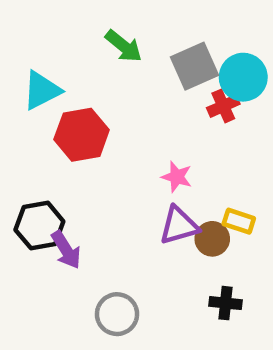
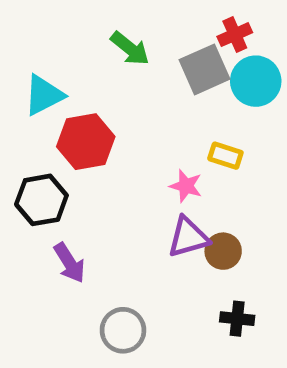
red cross: (223, 106) -> (235, 35), moved
yellow rectangle: (239, 221) -> (225, 156), moved
black hexagon: (39, 226) -> (41, 200), moved

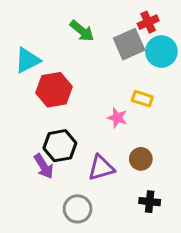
black hexagon: (41, 200) -> (60, 146), moved
purple triangle: (188, 237) -> (101, 168), moved

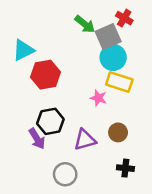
red cross: (148, 22) -> (124, 18), turned -35
green arrow: (82, 31) -> (85, 24), moved
cyan circle: (161, 51) -> (113, 57), moved
yellow rectangle: (142, 99) -> (119, 82), size x1.5

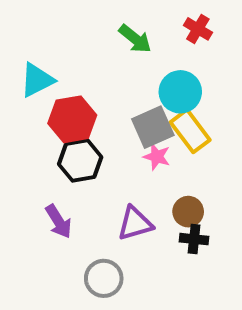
gray square: (108, 37) -> (153, 127), moved
yellow rectangle: (119, 82) -> (190, 131), turned 35
black hexagon: (50, 121) -> (80, 161), moved
black cross: (125, 168) -> (194, 239), moved

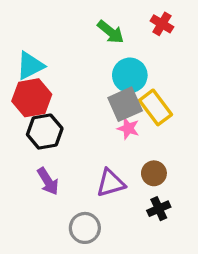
cyan circle: (180, 92) -> (130, 75), moved
red hexagon: (72, 119) -> (32, 98), moved
black hexagon: (80, 161) -> (45, 132), moved
black cross: (194, 239) -> (159, 209), moved, turned -30

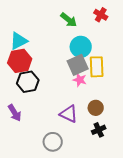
yellow rectangle: (156, 107) -> (97, 67), turned 35
purple arrow: (48, 181) -> (15, 113), moved
purple triangle: (111, 183) -> (69, 114), turned 42

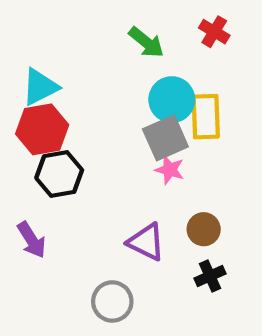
yellow rectangle: (97, 67) -> (206, 117), moved

